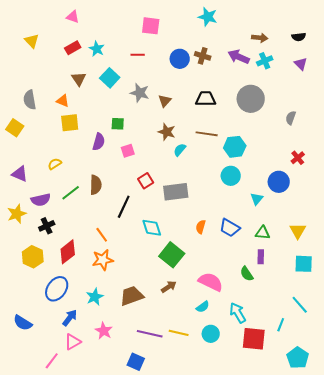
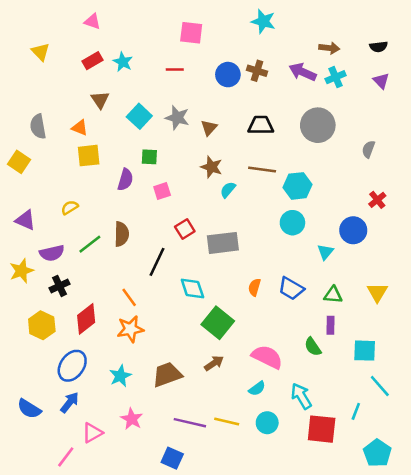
cyan square: (110, 78) -> (139, 116), moved
cyan square: (304, 264) -> (365, 351), moved
blue arrow: (70, 318) -> (70, 402), moved

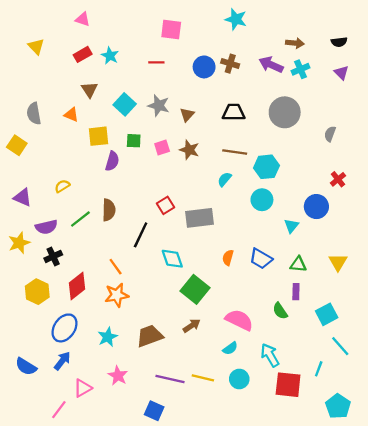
yellow square: (89, 156) -> (99, 136), moved
cyan semicircle: (228, 190) -> (224, 179), moved
pink square: (162, 191) -> (162, 148), moved
cyan square: (365, 351) -> (327, 314), turned -30

